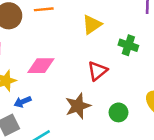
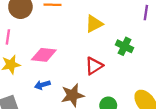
blue arrow: (23, 102) -> (42, 85), moved

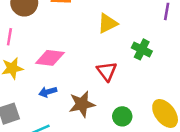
red triangle: (94, 66) -> (107, 71), turned -36

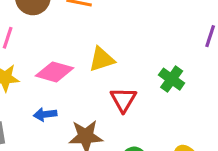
yellow triangle: (108, 23) -> (102, 59), moved

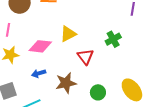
green cross: (172, 79) -> (113, 39), turned 35

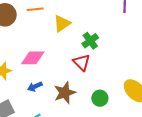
yellow triangle: (68, 34) -> (62, 23), moved
green cross: (113, 39) -> (90, 41), moved

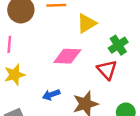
pink diamond: (33, 58) -> (67, 56), moved

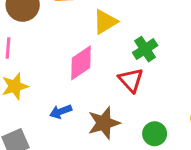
pink diamond: (67, 56) -> (81, 63), turned -36

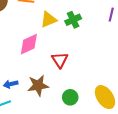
green cross: (145, 49) -> (73, 20), moved
blue arrow: (61, 111) -> (11, 84), moved

